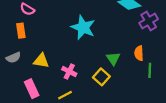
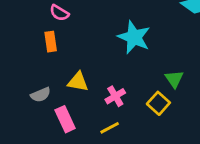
gray semicircle: (13, 58) -> (41, 95), moved
pink cross: (69, 71) -> (115, 96), turned 32

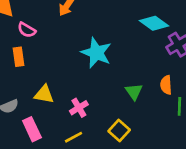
yellow square: (158, 103) -> (119, 131), moved

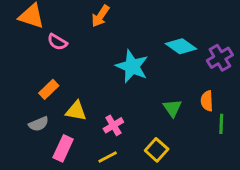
cyan diamond: (154, 23) -> (181, 46), moved
orange rectangle: (19, 57) -> (49, 89), moved, turned 54
pink rectangle: (32, 129) -> (63, 148), turned 50

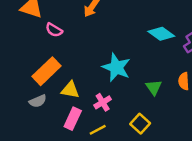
cyan star: (132, 66) -> (116, 67), moved
orange rectangle: (49, 89) -> (46, 71), size x1.6
pink rectangle: (63, 148) -> (73, 119), moved

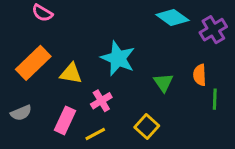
yellow triangle: (70, 90) -> (71, 73), moved
gray semicircle: (38, 101) -> (21, 113), moved

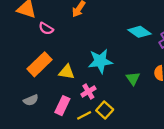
cyan star: (118, 58) -> (100, 61), turned -30
yellow square: (147, 126) -> (105, 110), moved

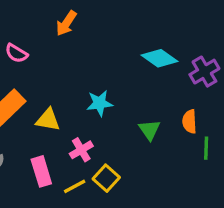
cyan star: (100, 61) -> (100, 103), size x0.7
pink rectangle: (62, 106) -> (41, 171), turned -42

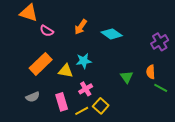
orange arrow: (66, 23) -> (81, 27), moved
cyan diamond: (160, 58) -> (112, 34), moved
cyan star: (100, 103) -> (84, 61), moved
green line: (206, 148) -> (161, 88), turned -64

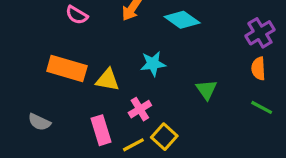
cyan star: (84, 61) -> (153, 64), moved
orange rectangle: (41, 64) -> (67, 69), turned 60
orange semicircle: (151, 72) -> (258, 69), moved
gray semicircle: (33, 97) -> (39, 122), moved, turned 48

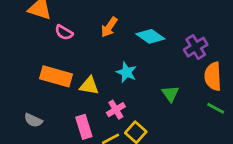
purple cross: (260, 33) -> (196, 47), moved
cyan star: (153, 64) -> (126, 72), turned 30
orange semicircle: (258, 69) -> (213, 76), size x1.5

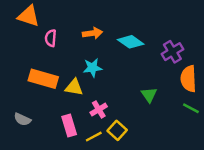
orange arrow: (109, 27) -> (93, 33), turned -132
pink semicircle: (64, 32) -> (51, 38), turned 63
cyan star: (126, 72) -> (93, 68), moved, turned -30

